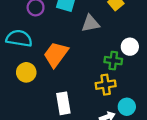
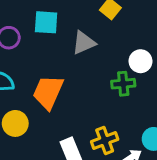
yellow cross: (106, 85) -> (105, 140), moved

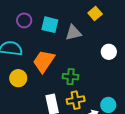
cyan square: (46, 22) -> (50, 25), moved
green cross: (123, 84) -> (71, 77), moved

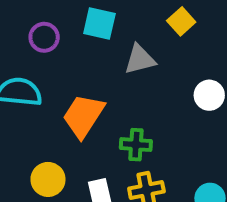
cyan square: (50, 25) -> (99, 24), moved
yellow circle: (18, 78) -> (48, 179), moved

